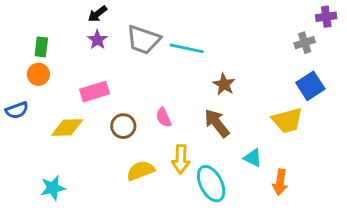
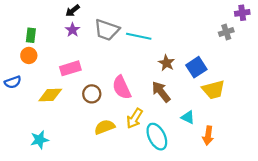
blue square: (310, 86) -> (196, 67), moved
pink semicircle: (164, 117) -> (122, 88), size x1.6
yellow arrow: (181, 159) -> (134, 118), turned 30

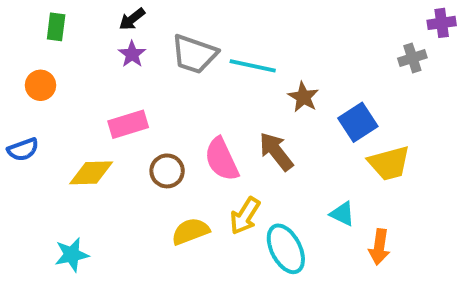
green rectangle: (31, 35) -> (56, 27), moved
orange circle: (29, 55) -> (41, 85), moved
brown star: (166, 63) -> (303, 97), moved
brown arrow: (161, 92) -> (276, 151), moved

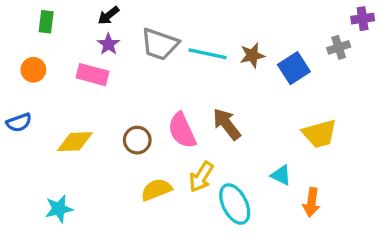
brown star: (303, 97) -> (252, 55), moved, turned 30
blue square: (358, 122) -> (294, 68), moved
pink rectangle: (128, 124) -> (92, 75), moved, turned 32

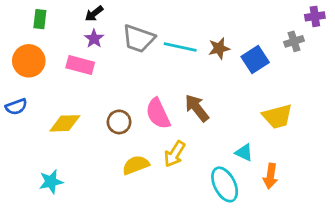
orange circle: (33, 70) -> (29, 61), size x1.5
cyan ellipse: (235, 204) -> (225, 184), moved

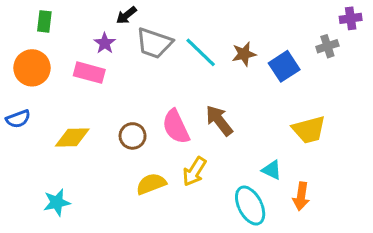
black arrow: (94, 14) -> (126, 15), moved
cyan line: (180, 47) -> (201, 52), turned 32

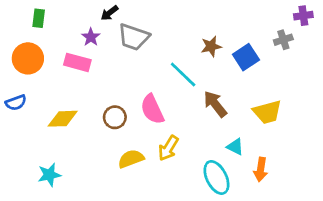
cyan line: (201, 52) -> (183, 75), moved
brown arrow: (219, 120) -> (215, 104), moved

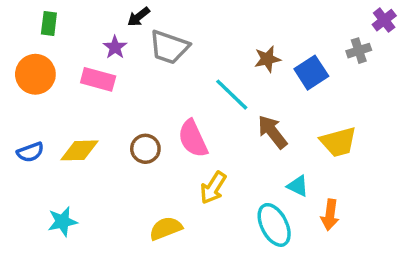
purple cross: (303, 16) -> (384, 20), turned -30
blue semicircle: (16, 103) -> (30, 152), moved
yellow semicircle: (131, 159) -> (166, 228), moved

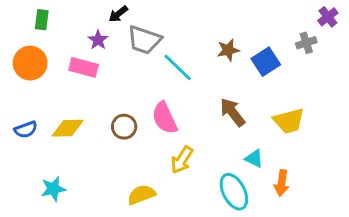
cyan line: (232, 95) -> (178, 67), moved

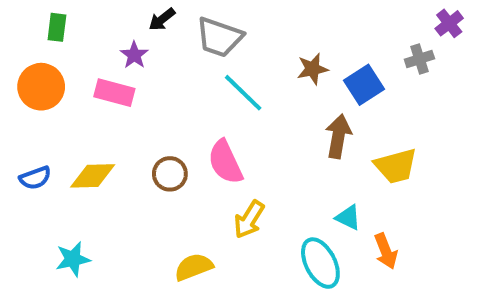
gray trapezoid: (144, 40) -> (219, 37), moved
brown arrow: (232, 112) -> (338, 136), moved, turned 48
orange arrow: (282, 183) -> (386, 251), turned -30

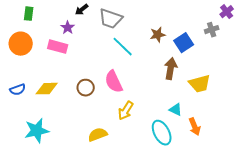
cyan star: (73, 259) -> (37, 131), size x1.4

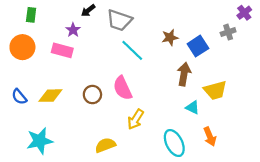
blue semicircle: (18, 90) -> (19, 97), turned 70
cyan triangle: (176, 110) -> (193, 107), moved

